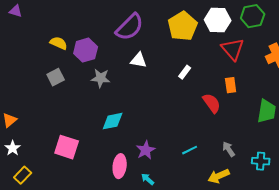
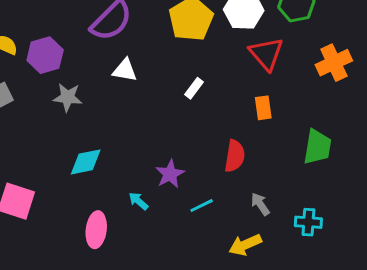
red semicircle: (212, 103) -> (235, 156), moved, turned 45
purple star: (146, 150) -> (170, 174), moved
cyan arrow: (148, 179) -> (138, 201), moved

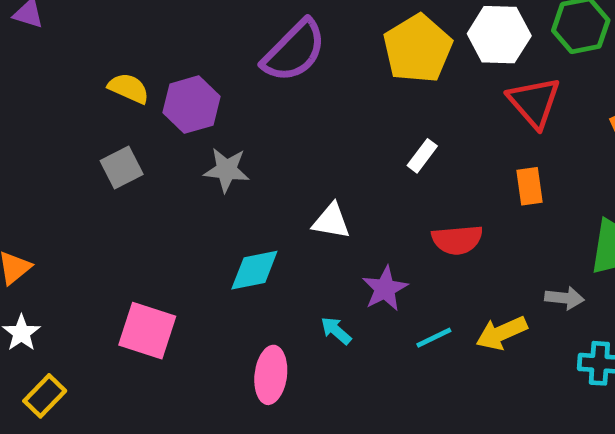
white triangle: (125, 70) -> (331, 221), moved
red semicircle: (235, 156) -> (457, 240), moved, turned 76
gray arrow: (260, 204) -> (564, 298), moved, turned 130
yellow arrow: (245, 245) -> (501, 333), moved

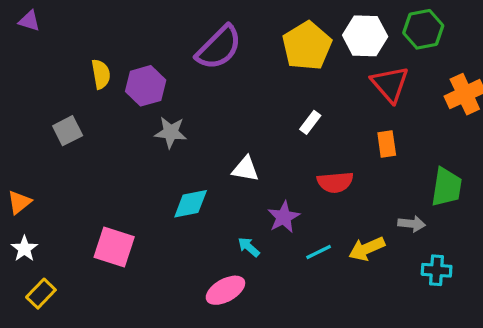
yellow semicircle: (129, 88) -> (101, 74), turned 56
gray square: (122, 168) -> (68, 131), moved
pink ellipse: (271, 375) -> (225, 290), moved, turned 54

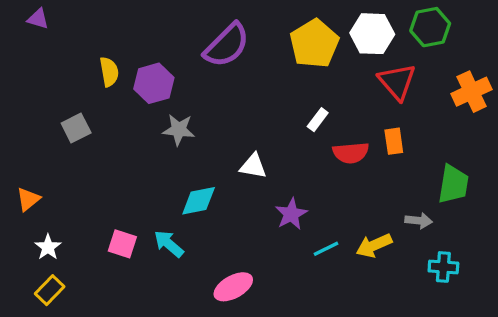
red semicircle: (335, 182) -> (351, 153), moved
pink square: (114, 247) -> (122, 244), size x0.7
cyan arrow: (249, 247) -> (169, 244), moved, size x1.4
white star: (24, 249) -> (48, 247), moved

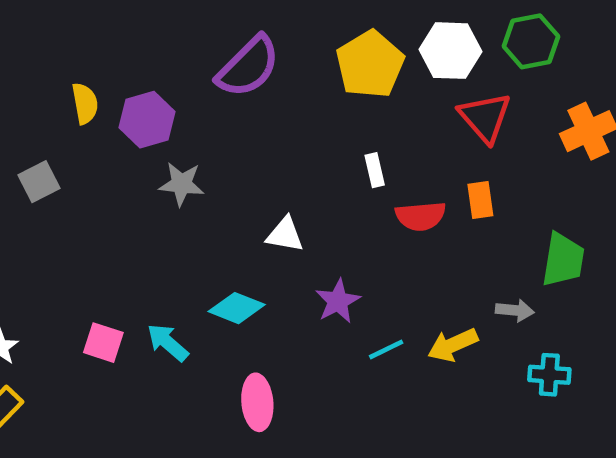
white rectangle: (318, 120) -> (375, 170), turned -50
cyan diamond: (199, 201) -> (237, 308), moved, turned 33
pink ellipse: (233, 287) -> (257, 402), turned -66

